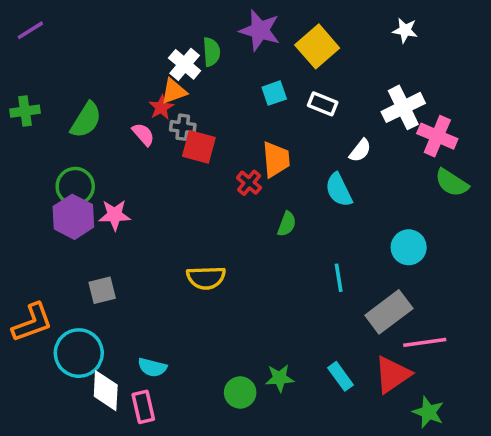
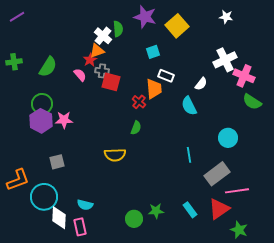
white rectangle: (323, 104) -> (166, 76), moved
green semicircle: (287, 224) -> (136, 128), moved

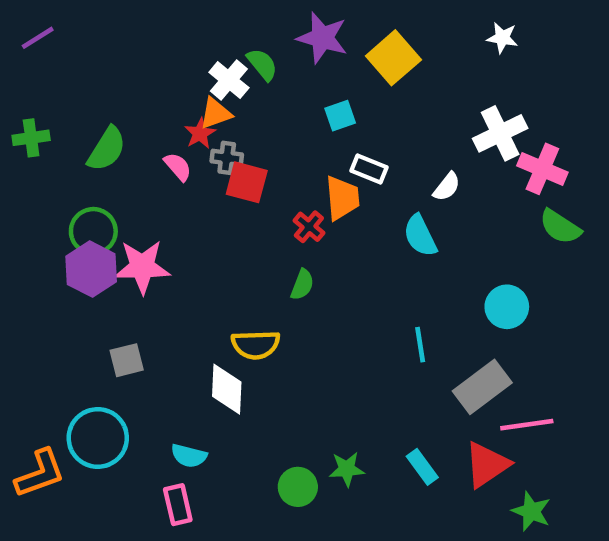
green semicircle: (118, 29) -> (262, 64), turned -35
pink star: (64, 120) -> (142, 267), size x1.4
orange L-shape: (18, 180) -> (40, 474), moved
white diamond: (59, 218) -> (227, 389), moved

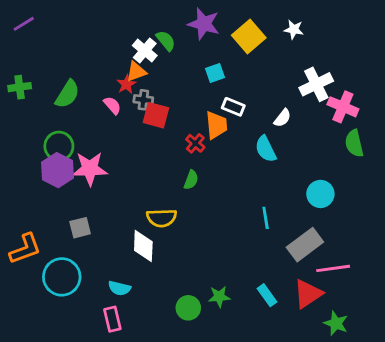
white star: (502, 38) -> (294, 29), moved
green semicircle: (560, 227) -> (354, 143), turned 44
orange L-shape: (40, 474) -> (25, 249), moved

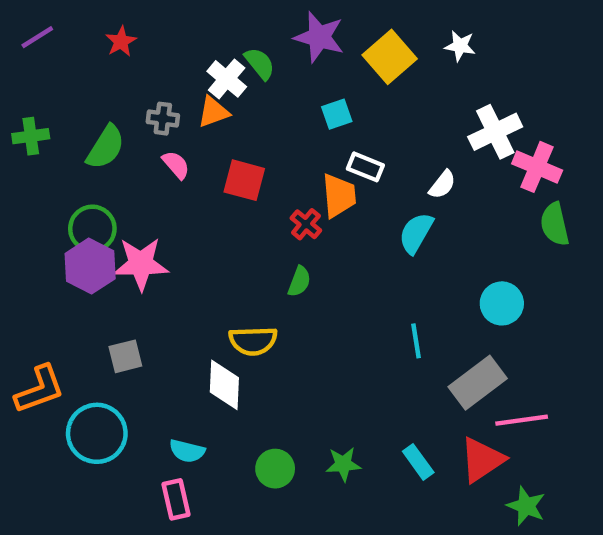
red star: (126, 84) -> (121, 41), moved
gray cross: (143, 100) -> (163, 119), moved
cyan semicircle: (266, 149) -> (416, 233), turned 56
green circle: (188, 308) -> (275, 469), moved

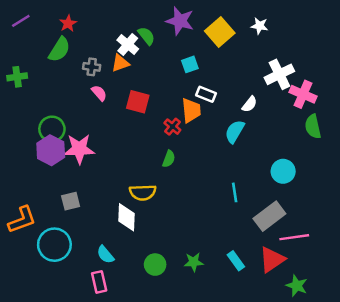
green semicircle: (106, 147) -> (59, 49), moved
cyan semicircle: (187, 451) -> (105, 255), turned 36

